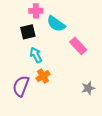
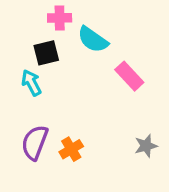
cyan arrow: (36, 55) -> (31, 83), moved
orange cross: (43, 76) -> (71, 149), moved

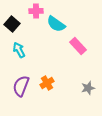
black square: (46, 53) -> (12, 24), moved, turned -35
orange cross: (71, 149) -> (47, 83), moved

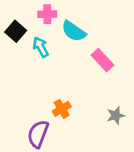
cyan arrow: (19, 50) -> (41, 47), moved
purple semicircle: (21, 86) -> (38, 134), moved

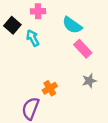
cyan semicircle: (74, 31) -> (72, 25), moved
gray star: (116, 116) -> (89, 81), moved

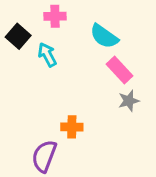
gray star: (89, 81) -> (129, 101), moved
orange cross: (50, 88) -> (72, 127), turned 32

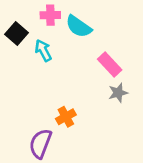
cyan semicircle: (104, 36) -> (79, 26), moved
orange cross: (72, 127) -> (66, 117), turned -30

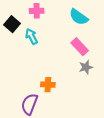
cyan semicircle: (79, 26) -> (79, 17), moved
orange cross: (66, 117) -> (48, 85), turned 32

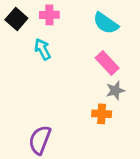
black square: (12, 24) -> (16, 19), moved
orange cross: (48, 85) -> (102, 114), moved

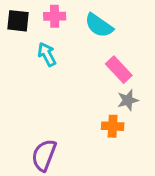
black square: (16, 19) -> (18, 21), turned -35
cyan semicircle: (106, 23) -> (99, 25), moved

